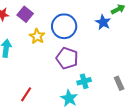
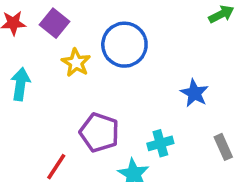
blue star: (103, 22) -> (194, 93), moved
purple pentagon: (67, 58) -> (99, 133), moved

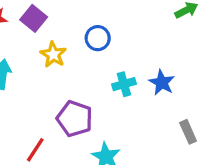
blue circle: (124, 45) -> (98, 38), size x0.6
cyan cross: (160, 143) -> (124, 84), moved

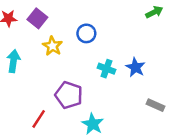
cyan cross: (124, 84) -> (106, 69), turned 36
gray rectangle: (188, 132) -> (156, 105), turned -42

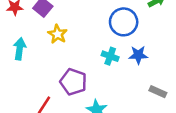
blue circle: (86, 33) -> (124, 22), moved, size x1.5
blue star: (135, 67) -> (138, 55), turned -30

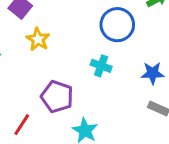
blue star: (138, 55) -> (153, 73), moved

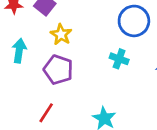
purple pentagon: (57, 97) -> (58, 70), moved

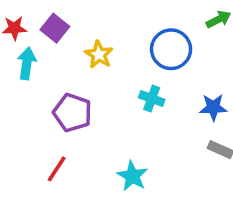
yellow star: (61, 34) -> (99, 55), moved
cyan arrow: (19, 51) -> (27, 63), moved

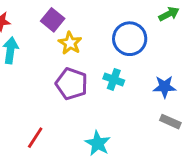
purple square: (55, 28) -> (53, 20), moved
purple pentagon: (72, 113) -> (72, 84), moved

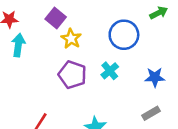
cyan cross: (114, 79) -> (110, 71), turned 30
gray rectangle: (170, 122) -> (151, 113), moved, turned -54

